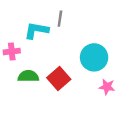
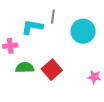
cyan circle: (94, 57) -> (83, 31), moved

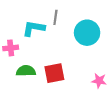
red square: (52, 70) -> (54, 73), turned 30

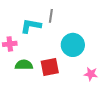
cyan circle: (87, 33) -> (73, 45), moved

